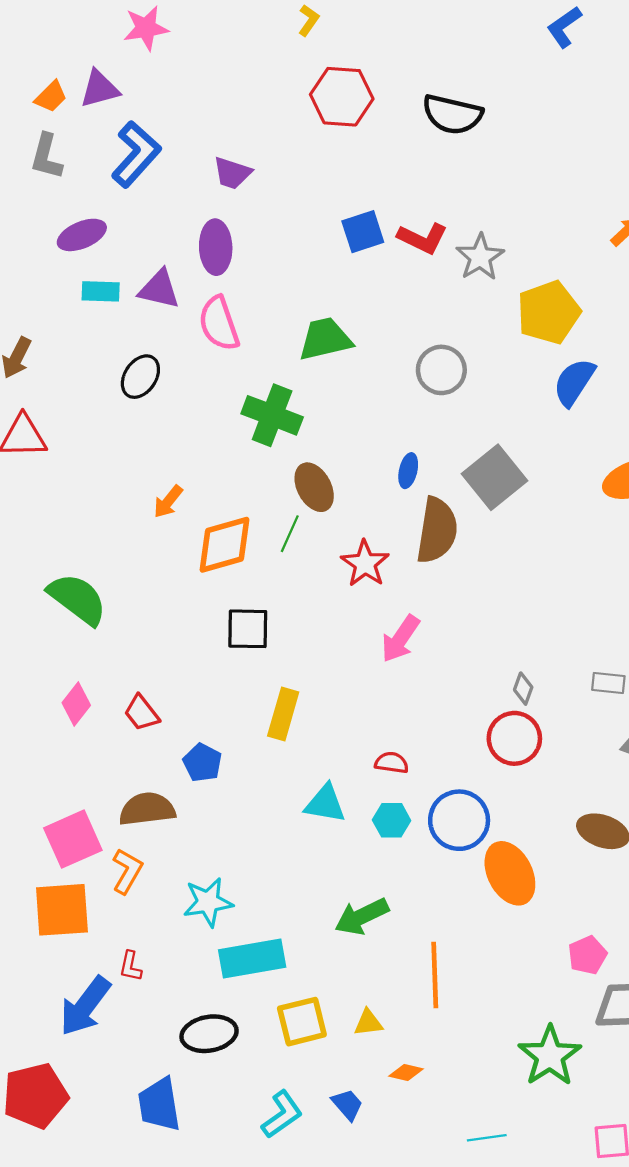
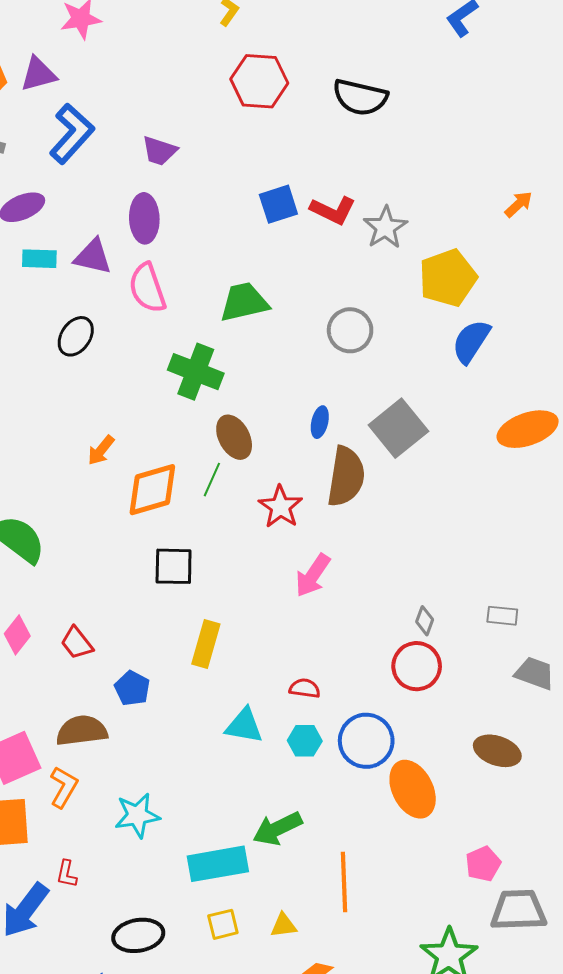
cyan rectangle: (252, 958) -> (218, 864), moved
yellow square: (302, 1022) -> (223, 924), size x0.7

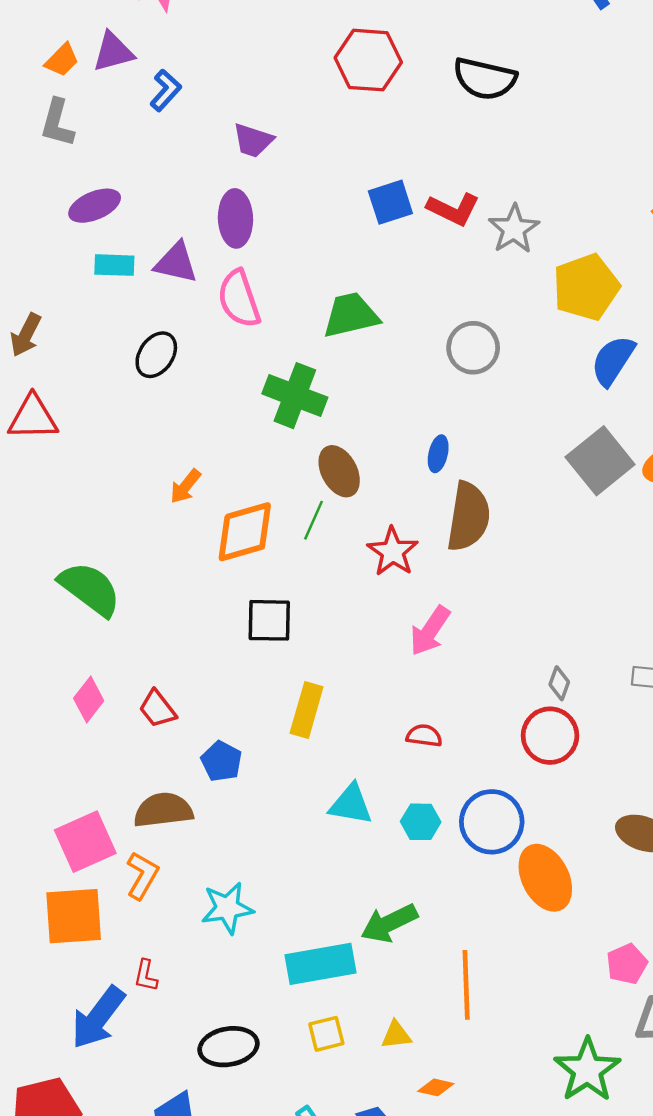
blue L-shape: (72, 134) -> (166, 90), moved, size x0.6
gray square: (398, 428) -> (600, 461), moved
red semicircle: (305, 688) -> (424, 736), moved

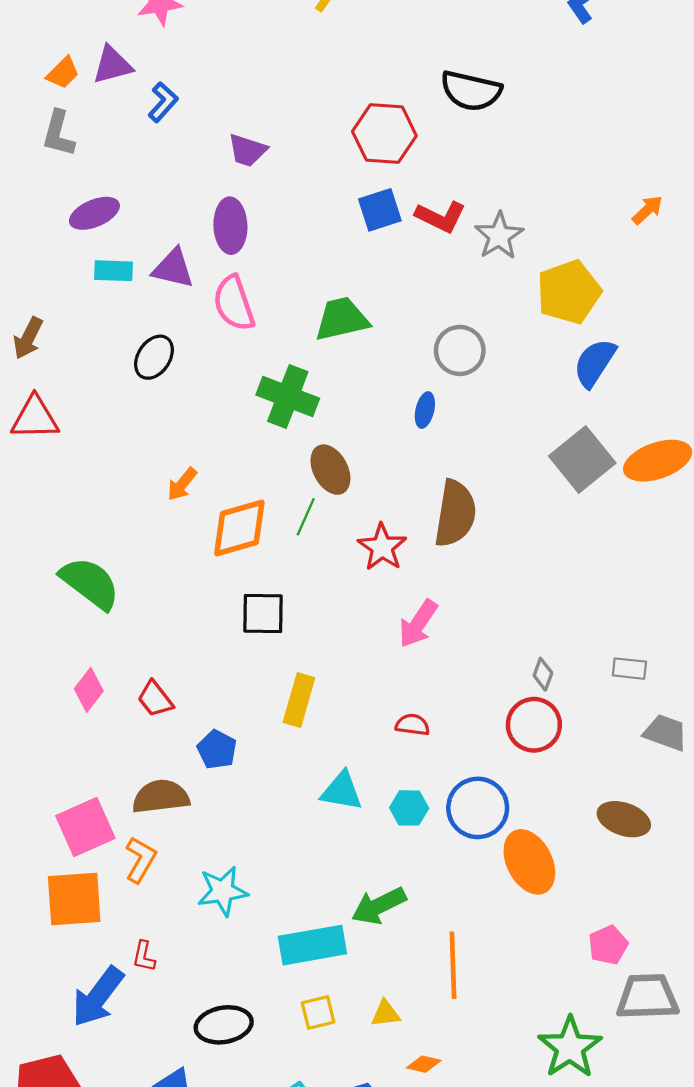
red hexagon: (368, 60) -> (384, 134), moved
blue ellipse: (438, 454) -> (425, 410), moved

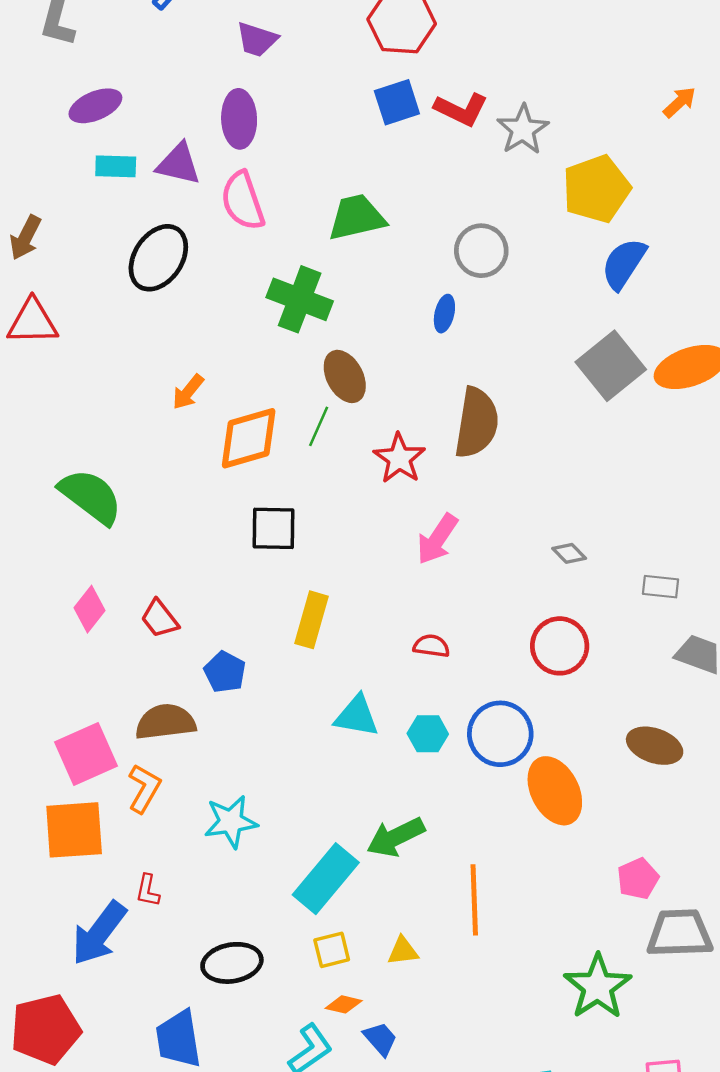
black ellipse: (154, 357) -> (158, 258), size x1.4
gray diamond: (543, 674) -> (569, 553), moved, turned -64
cyan rectangle: (312, 945) -> (326, 879), turned -40
orange diamond: (424, 1064) -> (344, 1004), moved

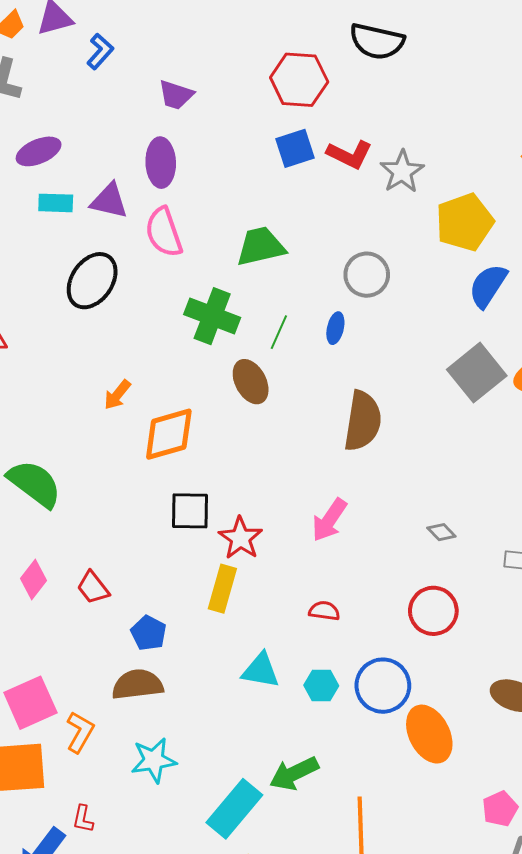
green line: (319, 426) -> (279, 332), moved
red star: (399, 458) -> (240, 538), moved
brown semicircle: (165, 722) -> (138, 685), moved

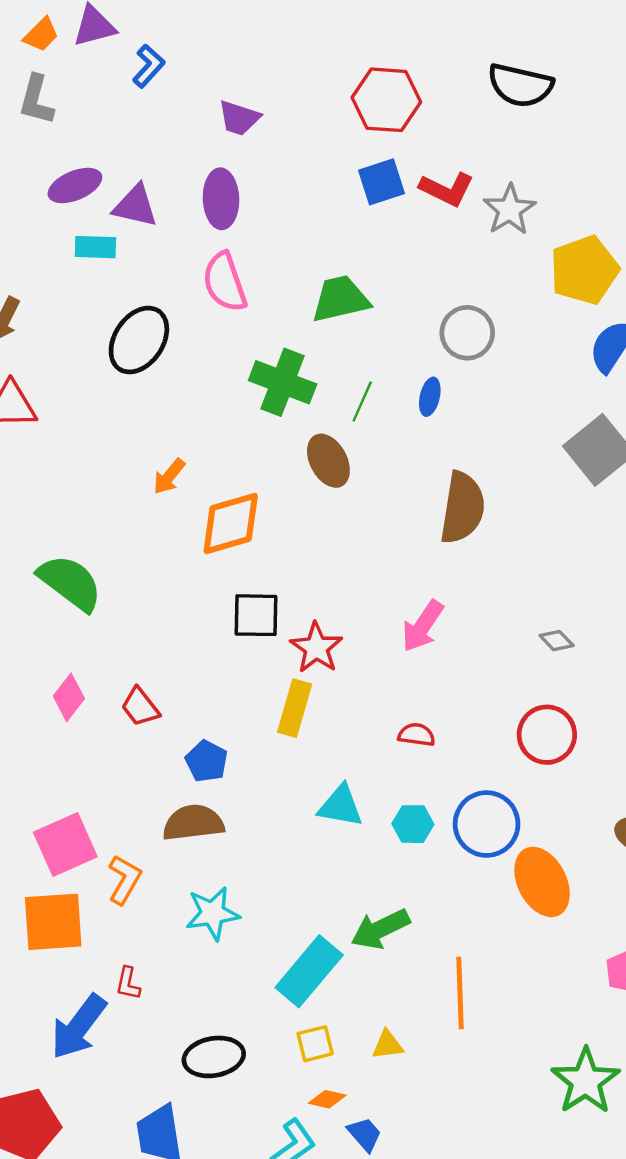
black semicircle: (377, 41) -> (520, 85), moved
purple triangle: (109, 201) -> (135, 206), moved

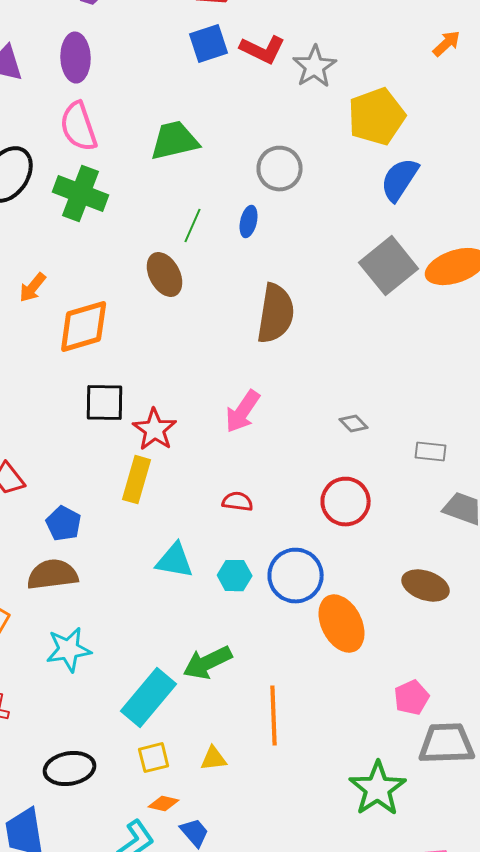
green cross: (283, 382) -> (81, 194), moved

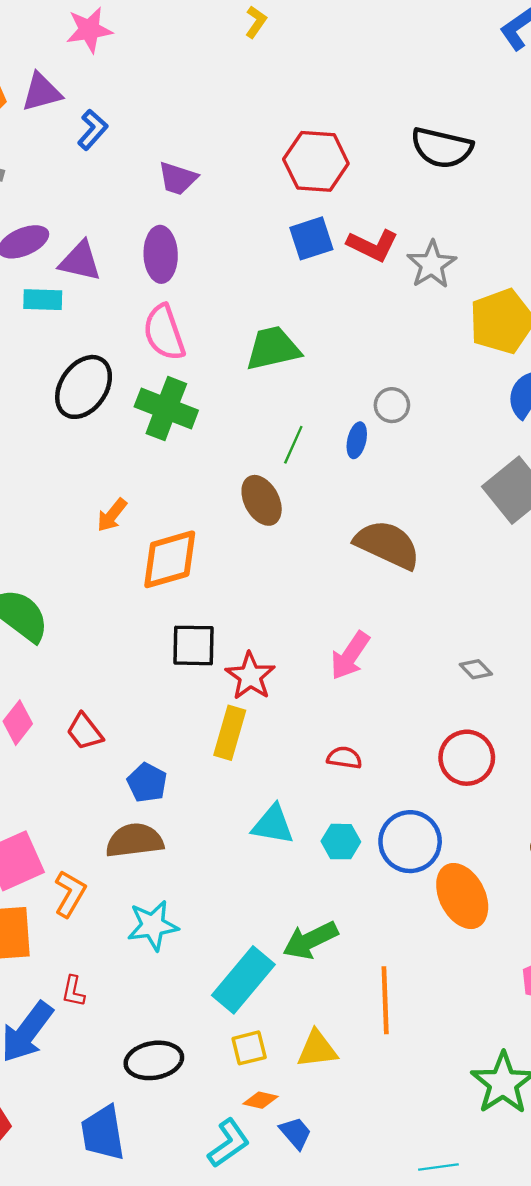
gray circle: (280, 169) -> (392, 405), moved, size x0.7
brown semicircle: (276, 314) -> (387, 545), turned -74
yellow triangle: (214, 759) -> (317, 1049), size x1.4

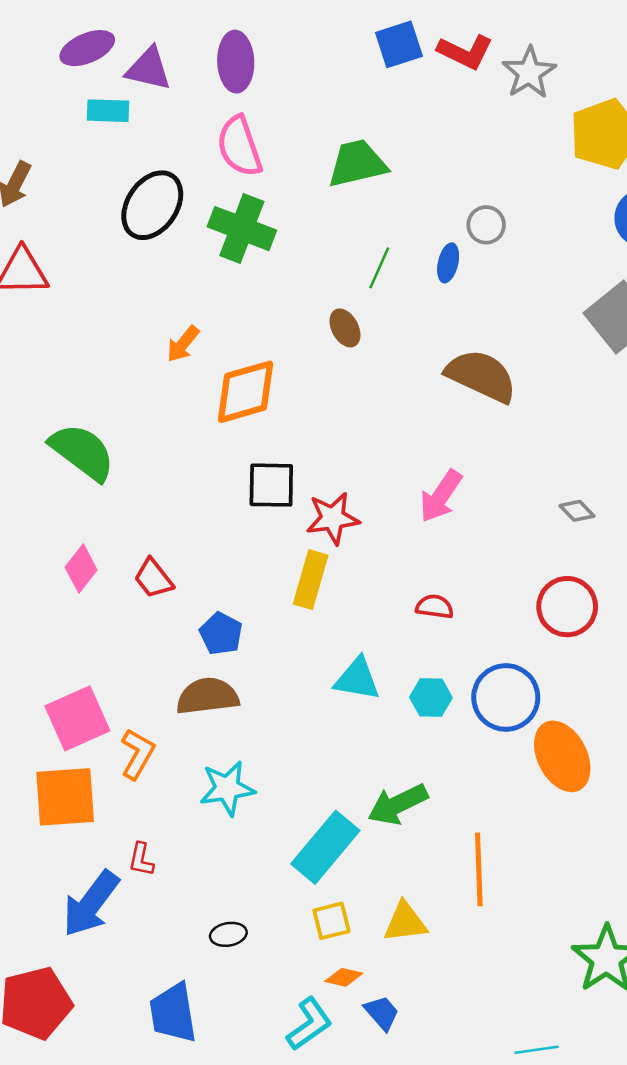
brown ellipse: (262, 500) -> (345, 328), size x0.7
red star: (250, 676) -> (333, 518), turned 30
black ellipse: (154, 1060) -> (228, 934), size x0.6

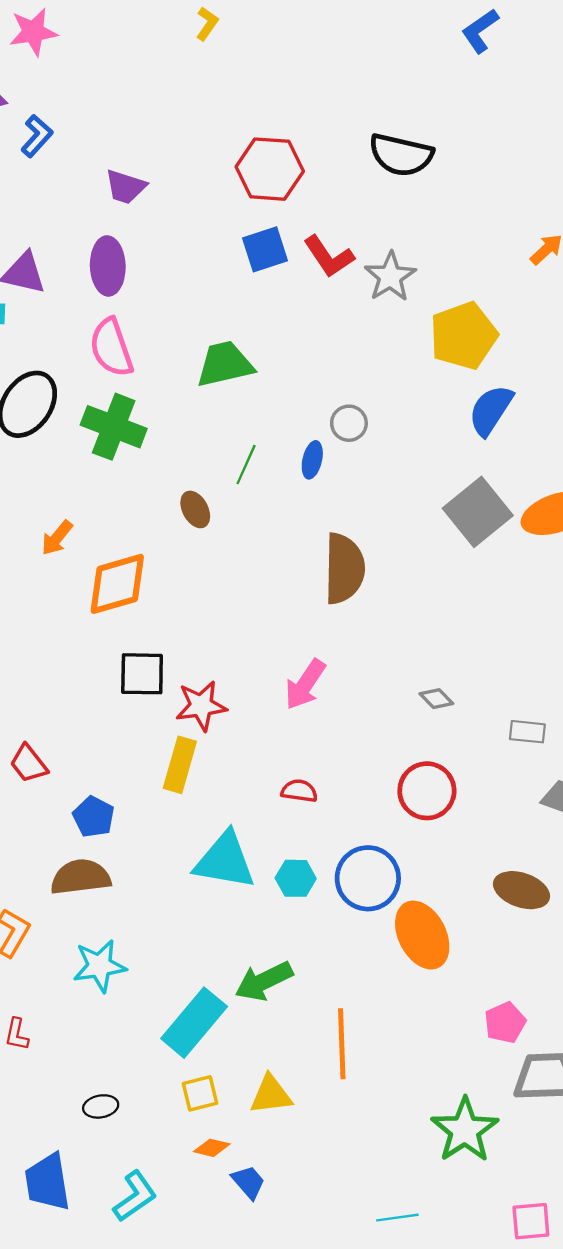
red L-shape: (465, 52) -> (329, 257), turned 30
brown ellipse: (345, 328) -> (195, 509), moved
brown semicircle: (481, 376) -> (344, 569), turned 66
cyan triangle: (357, 679) -> (225, 861), size x1.4
cyan L-shape: (309, 1024) -> (135, 1196), moved

